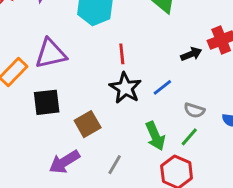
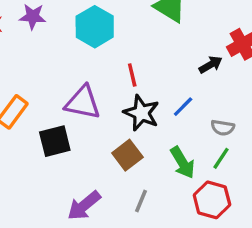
purple triangle: (51, 54) -> (83, 102), moved, turned 32
brown square: (88, 124) -> (127, 155), moved

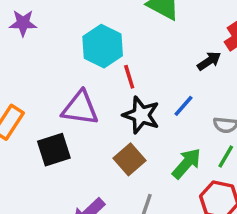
cyan hexagon: (95, 27) -> (103, 46), moved
green arrow: (182, 163) -> (187, 163), turned -104

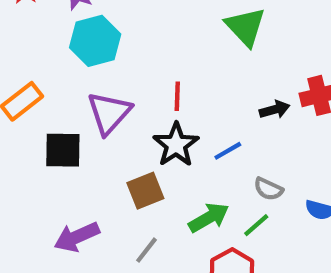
cyan hexagon: (103, 46) -> (95, 41), moved
purple triangle: (80, 108) -> (109, 113), turned 45

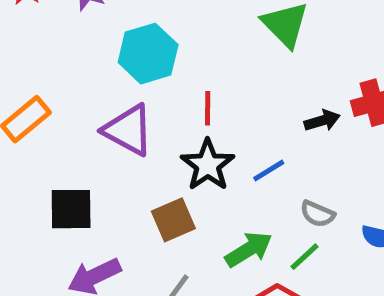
cyan hexagon: (95, 41) -> (148, 54), moved
purple triangle: (109, 113) -> (128, 130), turned -42
black square: (63, 150) -> (71, 209), moved

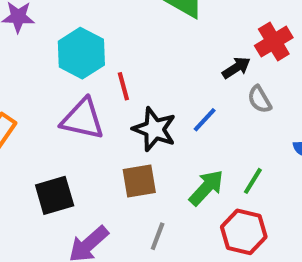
red line: (208, 108) -> (123, 86), moved
gray semicircle: (317, 214) -> (260, 99), moved, turned 52
brown square: (173, 220) -> (139, 181), turned 30

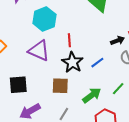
red line: (123, 86) -> (69, 40), moved
green line: (253, 181) -> (118, 89), moved

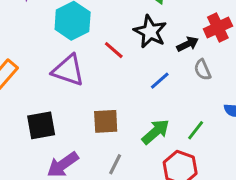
red line: (69, 40) -> (114, 50), turned -40
black star: (72, 62) -> (150, 32), moved
green line: (118, 89) -> (196, 130), moved

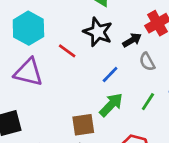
brown square: (106, 121) -> (83, 125), moved
green line: (196, 130) -> (148, 102), moved
green arrow: (156, 132) -> (111, 105), moved

